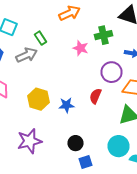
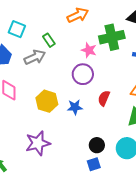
green cross: (104, 35) -> (112, 37), size x1.4
purple circle: (112, 72) -> (83, 74), moved
black circle: (76, 143) -> (97, 145), moved

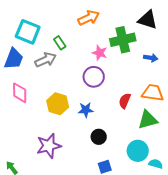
cyan square: (17, 29) -> (28, 32), size x1.4
red semicircle: (104, 98) -> (125, 101), moved
black circle: (97, 145) -> (99, 137), moved

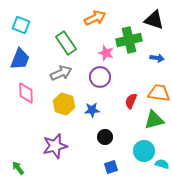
cyan square: (28, 32) -> (21, 25), moved, size x0.7
green rectangle: (60, 43) -> (66, 43), size x1.6
gray arrow: (46, 60) -> (61, 73), moved

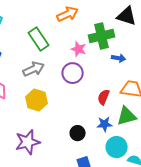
blue arrow: (157, 58) -> (119, 58), moved
blue star: (92, 110) -> (105, 124), moved

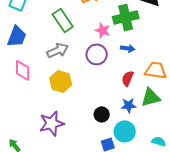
blue arrow: (119, 58) -> (128, 48), moved
cyan circle: (117, 147) -> (125, 131), moved

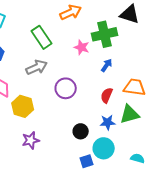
blue arrow: (128, 48) -> (107, 65), turned -64
purple circle: (97, 54) -> (66, 88), moved
yellow hexagon: (61, 81) -> (23, 106), moved
purple star: (52, 123) -> (31, 140), size x0.7

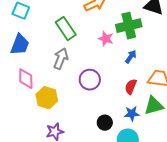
gray arrow: (37, 67) -> (61, 59), turned -45

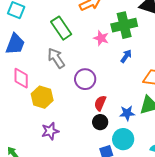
gray arrow: (61, 59) -> (56, 58), turned -55
red semicircle: (131, 87) -> (100, 103), moved

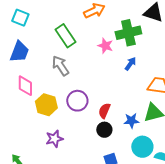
purple circle: (85, 79) -> (77, 101), moved
cyan circle: (123, 139) -> (142, 147), moved

